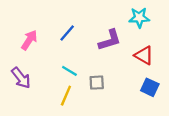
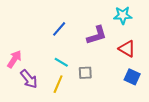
pink arrow: (29, 40) -> (14, 59), moved
purple arrow: (21, 78) -> (29, 79), moved

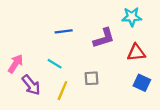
blue line: (59, 29) -> (64, 31), turned 42
red triangle: (127, 49) -> (136, 53), turned -36
cyan line: (61, 62) -> (55, 64), moved

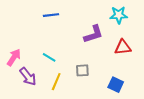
blue line: (64, 31) -> (51, 15), moved
blue square: (142, 83) -> (116, 85), moved

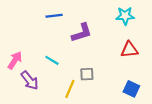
purple L-shape: (93, 34) -> (82, 33), moved
yellow line: (56, 82) -> (70, 89), moved
blue square: (116, 85) -> (131, 89), moved

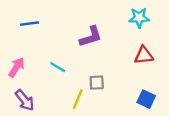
blue line: (54, 16) -> (29, 24), moved
purple arrow: (30, 80) -> (25, 100), moved

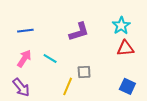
cyan star: (139, 18) -> (121, 26), moved, turned -30
blue line: (29, 24) -> (25, 31), moved
pink arrow: (16, 67) -> (24, 59), moved

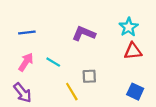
purple L-shape: (79, 32) -> (84, 34), turned -140
yellow line: (68, 86) -> (72, 92), turned -54

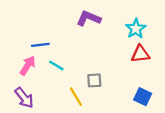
blue line: (27, 33) -> (40, 45), moved
purple L-shape: (84, 34) -> (89, 18), moved

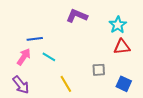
gray square: (94, 80) -> (99, 70), moved

